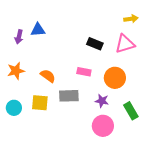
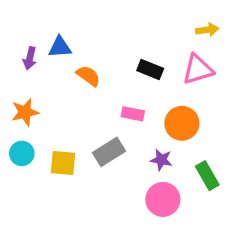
orange semicircle: (48, 76) -> (88, 76), moved
gray rectangle: (69, 96) -> (109, 152), turned -30
cyan circle: (14, 108) -> (22, 153), moved

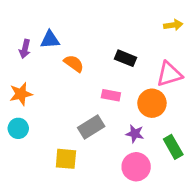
pink triangle: (198, 69) -> (169, 74), moved
yellow square: (63, 163) -> (66, 159), moved

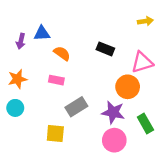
pink rectangle: (111, 95) -> (56, 80), moved
purple star: (135, 134) -> (113, 112), size x1.5

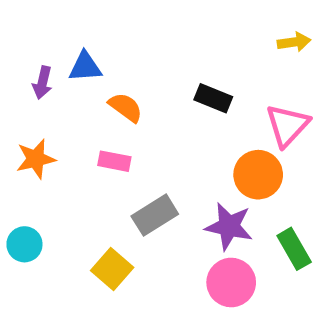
pink triangle: (142, 62) -> (287, 125), turned -30
cyan circle: (15, 108) -> (24, 244), moved
yellow square: (55, 134) -> (112, 269), turned 36

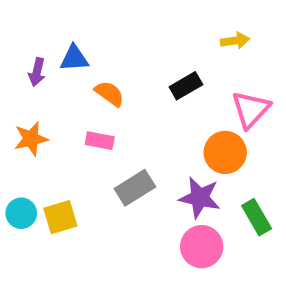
yellow arrow: (294, 42) -> (235, 41), moved
black rectangle: (213, 98) -> (186, 86), turned -52
yellow square: (112, 269) -> (60, 217), moved, turned 32

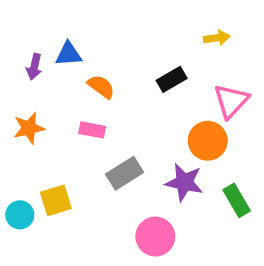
cyan circle: (21, 213) -> (20, 215), moved
pink circle: (202, 247) -> (155, 237), moved

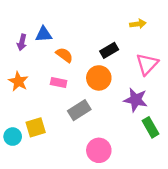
orange star: (29, 128) -> (18, 81), turned -30
orange circle: (208, 141) -> (99, 78), moved
purple star: (184, 182) -> (136, 100), moved

